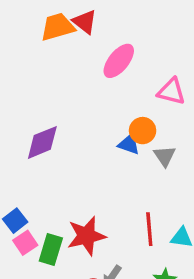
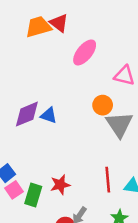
blue triangle: (129, 144) -> (49, 115), moved
gray triangle: (165, 156) -> (119, 124), size x1.6
red star: (86, 236) -> (60, 185), size x0.7

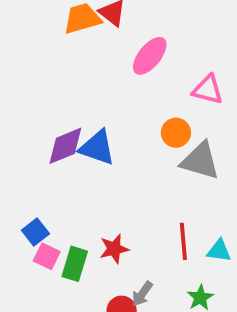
blue triangle: (49, 115) -> (97, 148), size x1.5
gray triangle: (119, 124) -> (200, 161), turned -40
pink square: (14, 190) -> (47, 256), turned -30

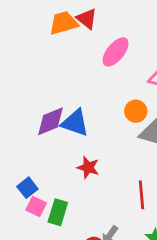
red star: (114, 249) -> (88, 167), moved, turned 30

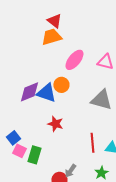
orange trapezoid: (64, 23) -> (51, 37), moved
pink ellipse: (116, 52) -> (74, 60), moved
orange circle: (136, 111) -> (61, 85), moved

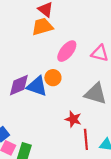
red star: (55, 124) -> (73, 119), moved

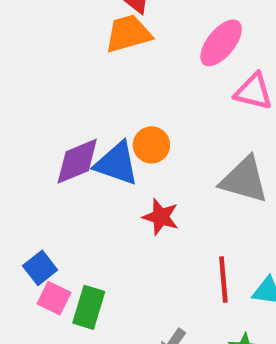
pink ellipse: (67, 51) -> (221, 43), moved
red star: (73, 119) -> (161, 217), moved

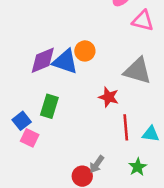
red star: (161, 217) -> (109, 97), moved
green rectangle: (89, 307) -> (49, 106), moved

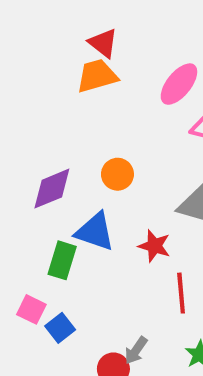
blue triangle: (65, 62) -> (95, 232), moved
blue square: (22, 121) -> (60, 328), moved

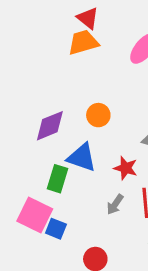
pink square: (31, 309) -> (35, 215), size x1.6
blue square: (60, 328) -> (56, 229), turned -30
gray arrow: (136, 350) -> (115, 204), moved

